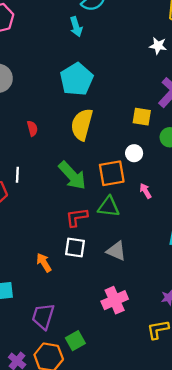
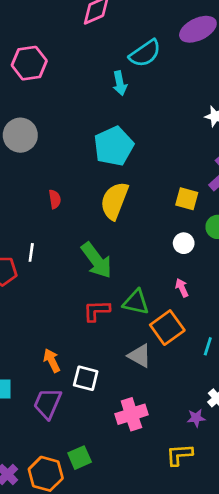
white circle: (134, 153) -> (184, 243), moved
orange square: (112, 173) -> (167, 328), moved, turned -32
white square: (75, 247) -> (86, 378), moved
purple trapezoid: (43, 316) -> (48, 403), moved

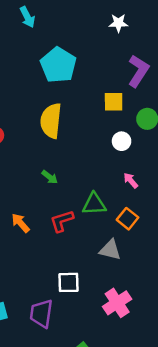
cyan pentagon: (114, 146) -> (58, 65), moved
green arrow: (97, 260) -> (50, 177), size x0.5
orange square: (167, 328) -> (128, 219), size x0.7
orange arrow: (52, 361) -> (21, 223), moved

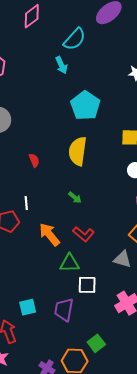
green triangle: (94, 204) -> (70, 263), moved
red L-shape: (62, 221) -> (84, 234), turned -125
orange arrow: (21, 223) -> (49, 234), size x1.4

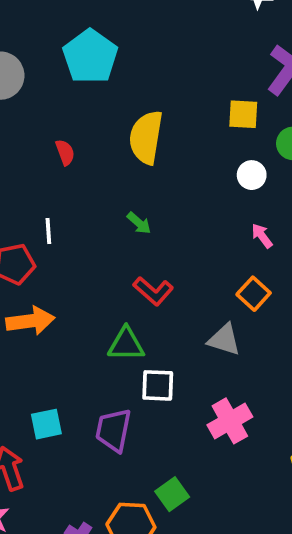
cyan pentagon: (85, 106) -> (90, 57), moved
orange arrow: (49, 234) -> (30, 321), moved, turned 120

